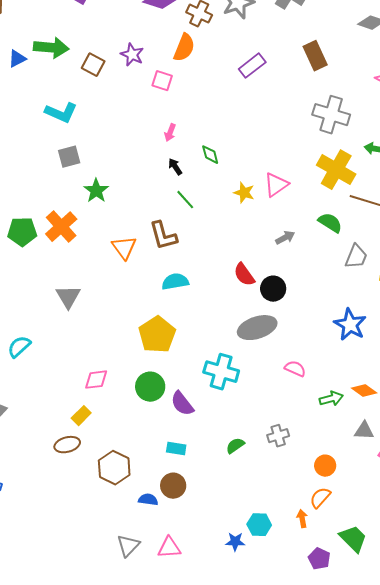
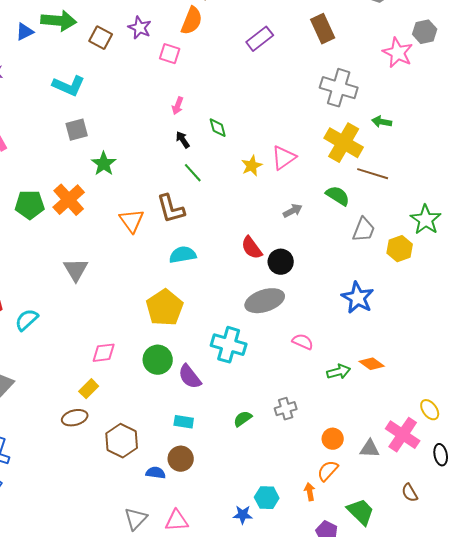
yellow star: (244, 193) -> (252, 166), turned 30
gray triangle: (364, 431) -> (370, 449), moved

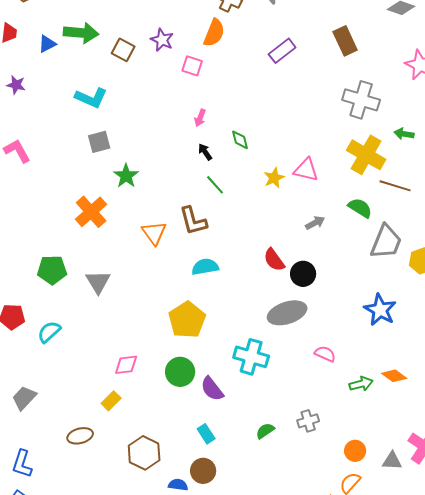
pink triangle: (284, 158) -> (306, 170), turned 48
green pentagon: (30, 205) -> (52, 270), moved
gray trapezoid: (364, 230) -> (386, 242), size x1.4
brown ellipse: (75, 418) -> (80, 436), moved
cyan rectangle: (184, 422) -> (206, 434), turned 48

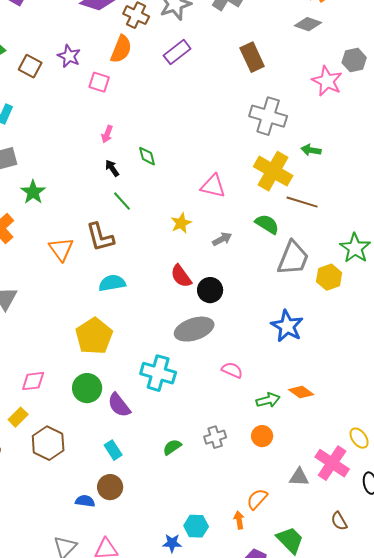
purple rectangle: (282, 51) -> (177, 52), moved
yellow star: (274, 178) -> (181, 223), moved
orange circle: (355, 451) -> (262, 436), moved
brown hexagon: (144, 453) -> (48, 443), moved

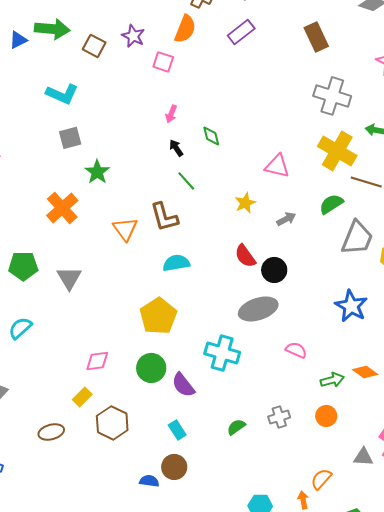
green semicircle: (267, 224) -> (331, 204), turned -65

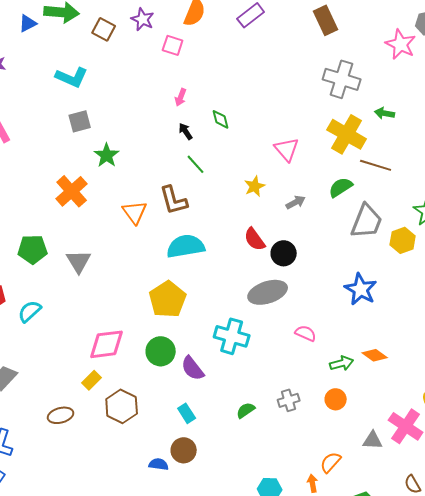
pink triangle: (277, 166) -> (287, 149), turned 36
cyan semicircle: (176, 263) -> (186, 246), size x1.4
pink diamond: (97, 361) -> (107, 344), size x1.5

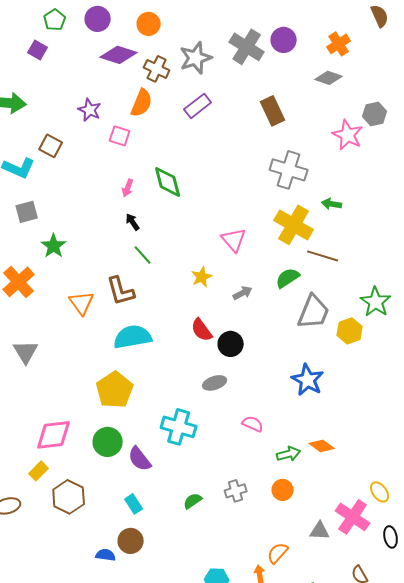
brown square: (104, 29) -> (51, 146), moved
green diamond: (221, 119) -> (168, 182), moved, size x1.6
gray ellipse: (268, 292) -> (215, 383), size x0.6

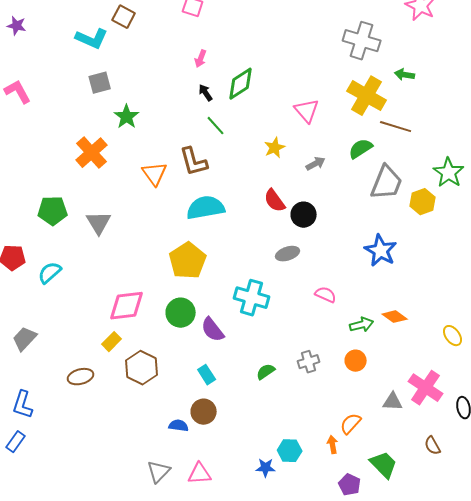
green diamond: (168, 182) -> (241, 84), moved, turned 72
yellow ellipse: (380, 492) -> (453, 336), moved

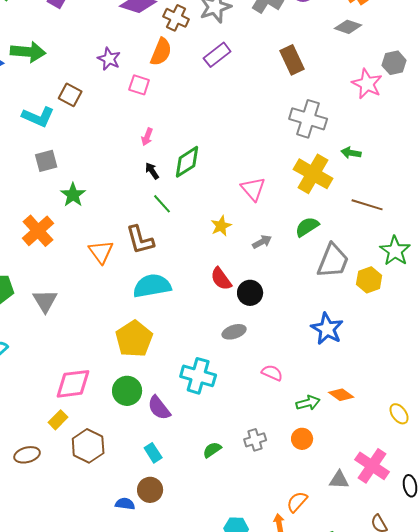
brown line: (396, 127) -> (367, 205), moved

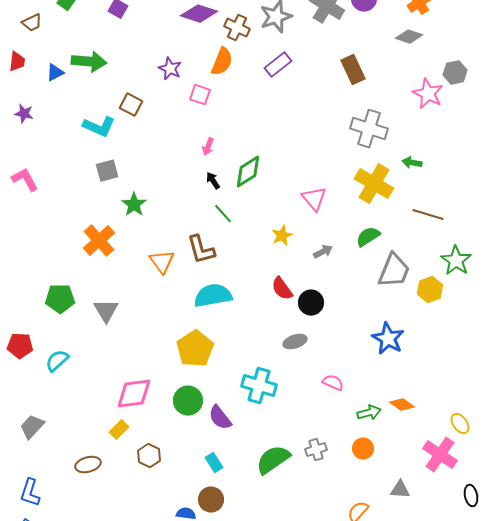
brown hexagon: (88, 446) -> (149, 456), size x0.7
green semicircle: (212, 450) -> (273, 460), size x1.8
pink cross: (372, 466) -> (440, 455), moved

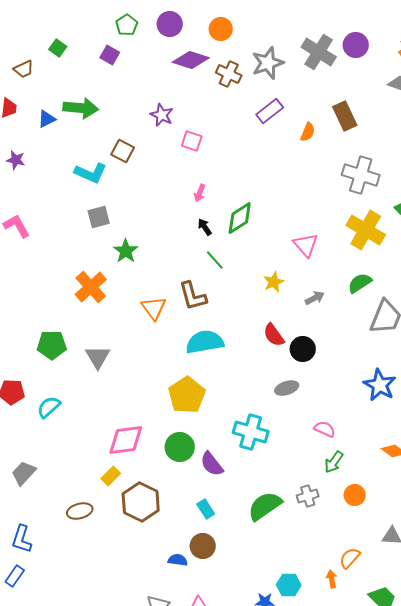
orange semicircle: (222, 62) -> (308, 132), moved, size x0.7
green arrow: (369, 413) -> (334, 462), moved, turned 140
brown hexagon: (149, 456) -> (141, 502), size x1.6

